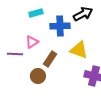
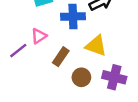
purple line: (15, 54) -> (18, 51), turned -42
brown circle: (38, 76) -> (81, 77), moved

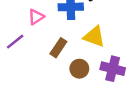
pink triangle: (39, 36) -> (36, 17), moved

